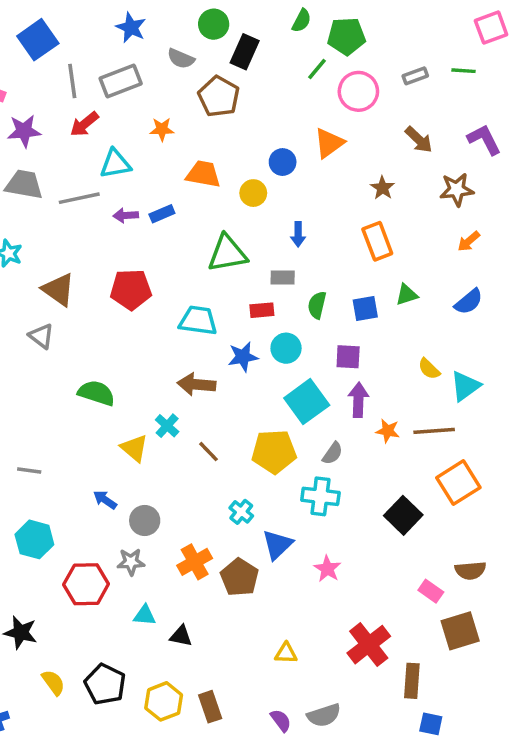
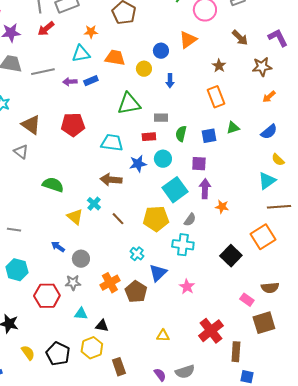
cyan triangle: (115, 164) -> (81, 54), moved
blue arrow: (298, 234) -> (170, 81), moved
yellow semicircle: (429, 369) -> (278, 160), moved
brown line: (434, 431) -> (279, 207), moved
yellow hexagon: (164, 701) -> (92, 348), moved

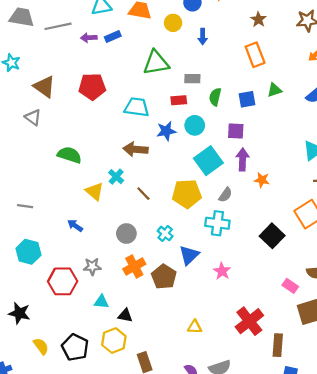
gray circle: (81, 259) -> (126, 234), moved

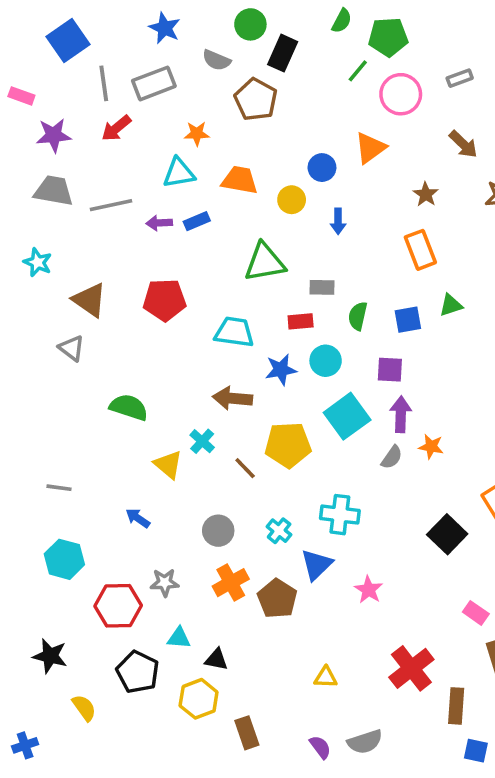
yellow pentagon: (187, 194) -> (288, 445), moved
gray semicircle: (225, 195) -> (392, 457), moved
cyan cross: (217, 223) -> (340, 515), moved
black pentagon: (75, 347) -> (138, 672), moved

